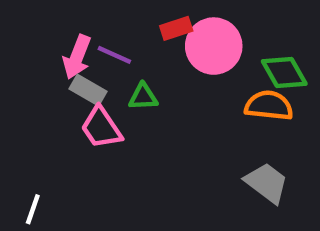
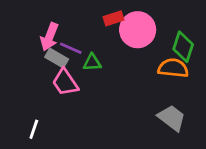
purple line: (114, 55) -> (71, 48), moved
green diamond: (284, 72) -> (183, 47), turned 48
white line: (33, 209) -> (34, 129), moved

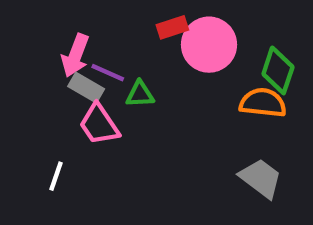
white line: (34, 129) -> (56, 176), moved

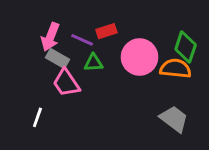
red rectangle: (172, 27) -> (106, 31), moved
pink circle: (209, 45) -> (140, 57), moved
purple line: (108, 73) -> (82, 40), moved

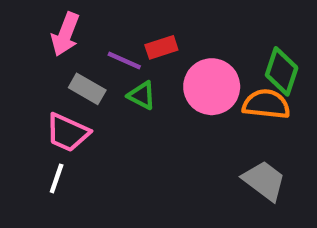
pink arrow: (50, 37) -> (65, 34), moved
green triangle: (93, 63) -> (142, 95), turned 30
pink trapezoid: (66, 83) -> (68, 133), moved, turned -32

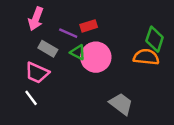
pink circle: (212, 87) -> (96, 57), moved
white line: (57, 178) -> (31, 98), turned -56
gray trapezoid: (264, 181) -> (121, 104), moved

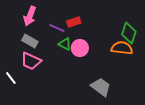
gray rectangle: (48, 49) -> (30, 41), moved
pink circle: (96, 57) -> (80, 48), size x0.7
white line: (31, 98) -> (11, 78), moved

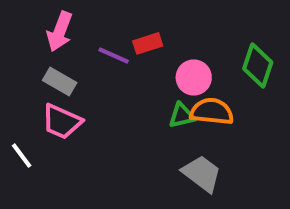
green triangle: (65, 44) -> (182, 116), moved, turned -40
pink circle: (80, 48) -> (194, 77), moved
orange semicircle: (122, 48) -> (212, 112), moved

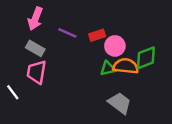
red rectangle: (148, 43) -> (97, 35), moved
green diamond: (258, 65) -> (146, 58), moved, turned 50
pink trapezoid: (62, 122) -> (37, 72), turned 75

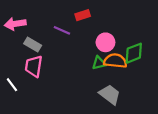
pink arrow: (35, 19) -> (15, 24), moved, turned 60
red rectangle: (97, 35) -> (83, 15), moved

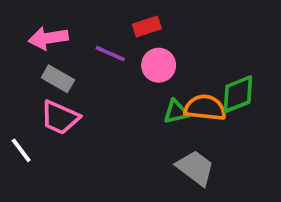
pink arrow: (15, 24) -> (48, 38), moved
pink circle: (105, 42) -> (159, 65), moved
pink trapezoid: (34, 66) -> (60, 117), turned -75

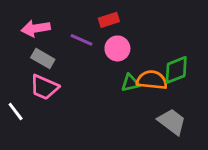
gray trapezoid: (195, 168) -> (172, 122), moved

